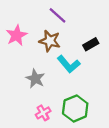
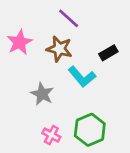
pink cross: (43, 113) -> (51, 135), turned -32

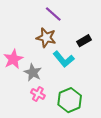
pink star: (20, 42) -> (13, 59), moved
pink cross: (51, 135) -> (38, 94), moved

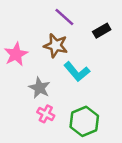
black rectangle: (84, 41) -> (102, 31), moved
pink star: (13, 59) -> (16, 54), moved

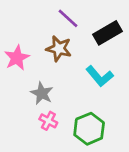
black rectangle: (102, 31) -> (107, 33), size x1.5
cyan L-shape: (77, 72) -> (100, 76), moved

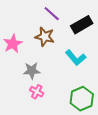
gray star: (42, 93) -> (32, 71), turned -30
green hexagon: (89, 129) -> (82, 99), moved

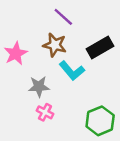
black rectangle: (82, 25) -> (100, 47), moved
cyan L-shape: (76, 58) -> (72, 71), moved

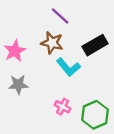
gray star: (39, 87) -> (18, 85), moved
pink cross: (45, 112) -> (62, 107), moved

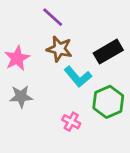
purple line: (60, 16) -> (53, 17), moved
green hexagon: (95, 115) -> (108, 102), moved

